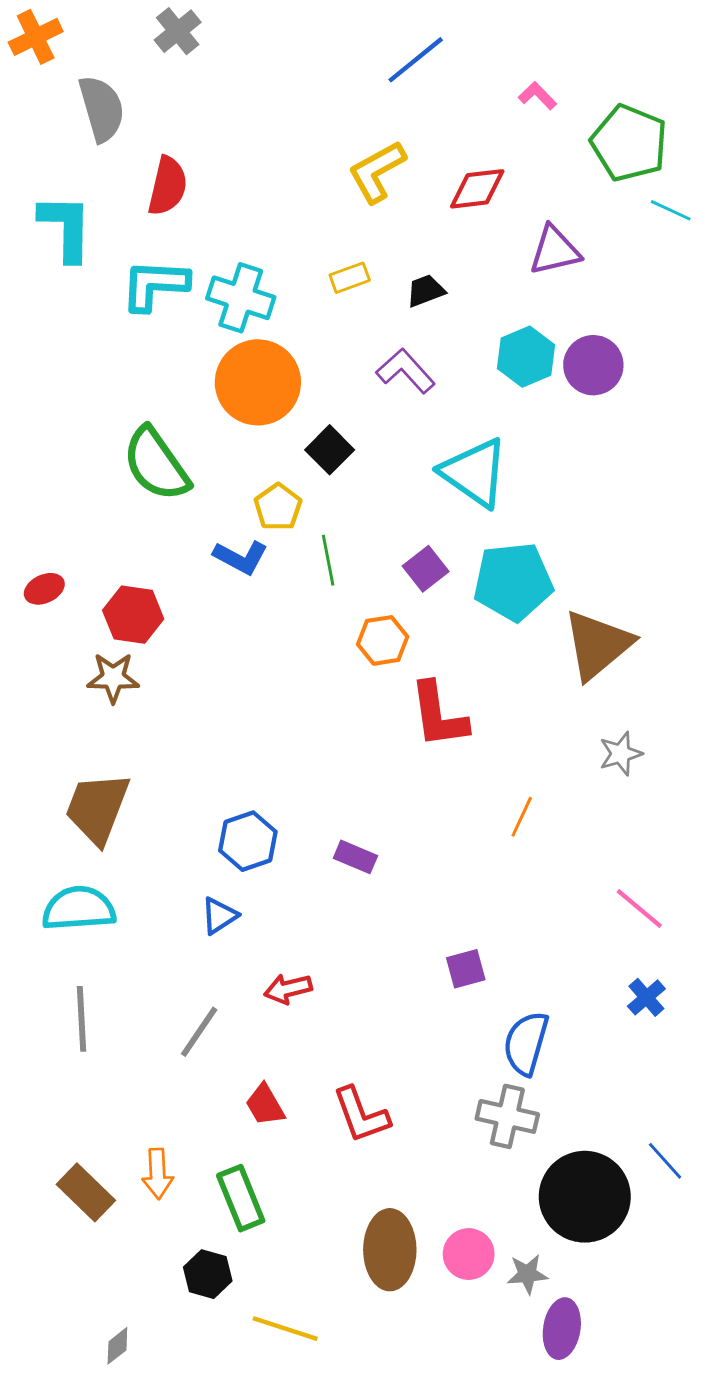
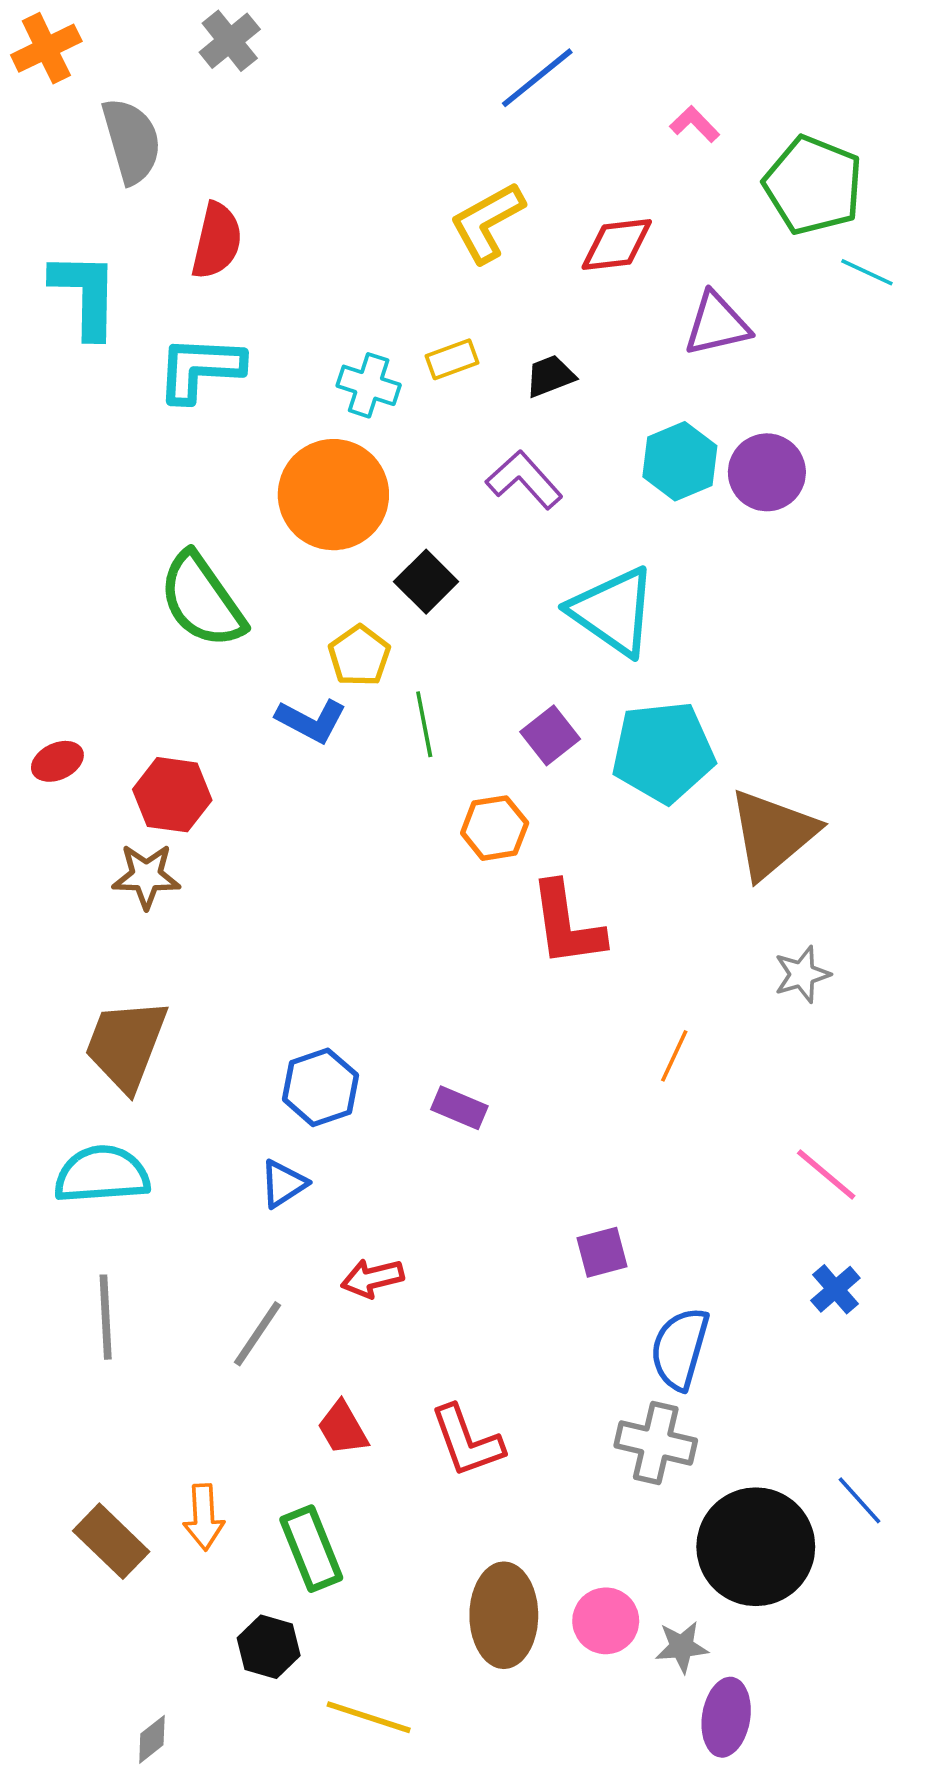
cyan cross: (241, 298) -> (369, 385), moved, size x0.7

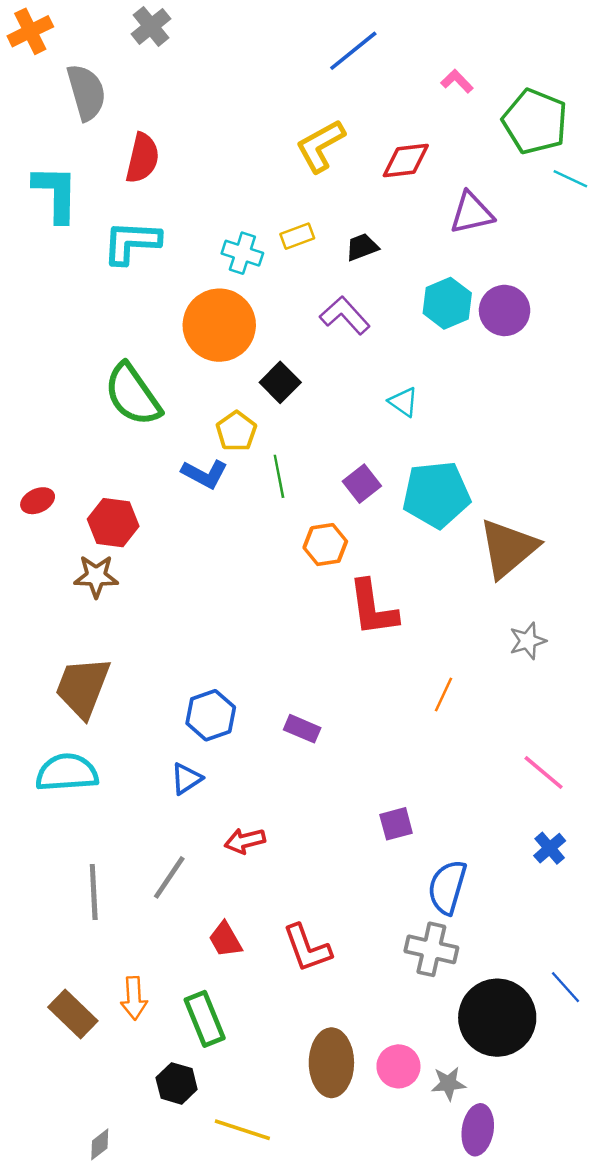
cyan triangle: (613, 611) -> (403, 402), size x0.5
gray line: (106, 1317) -> (94, 892), moved

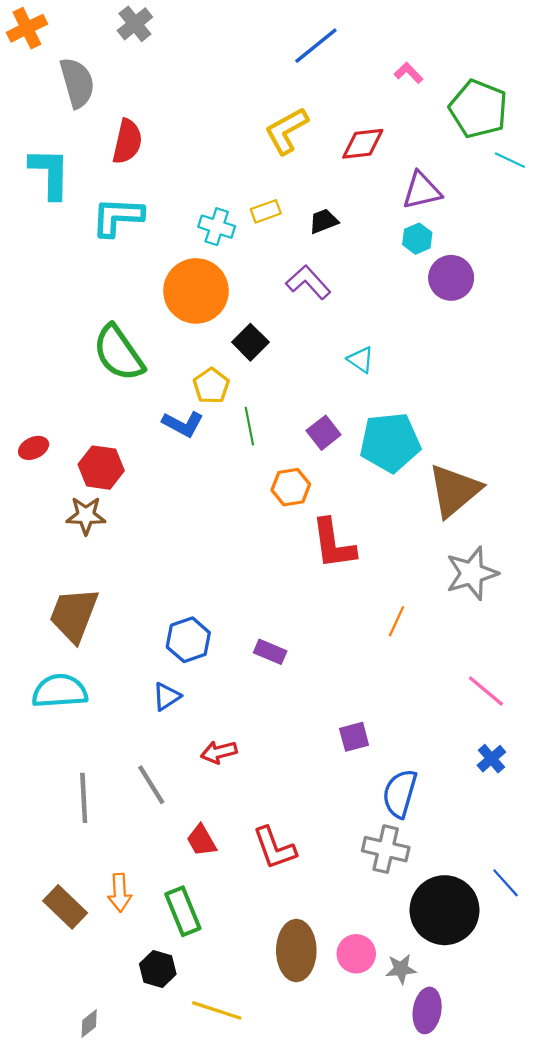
cyan hexagon: (447, 303) -> (417, 239), moved, size x0.7
gray star: (528, 641) -> (472, 573), size x1.6
gray line: (169, 877) -> (151, 785), turned -66

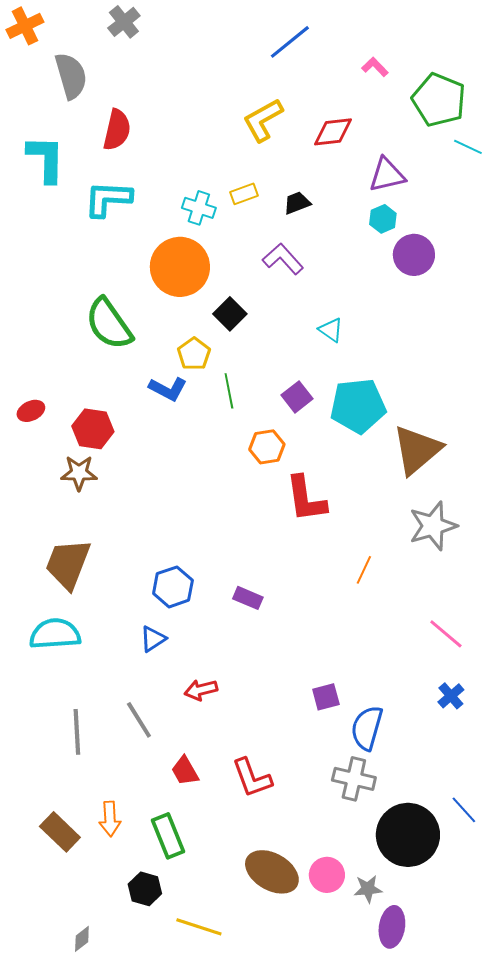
purple square: (354, 737) -> (326, 697), moved
brown ellipse: (296, 951) -> (272, 872), turned -60

